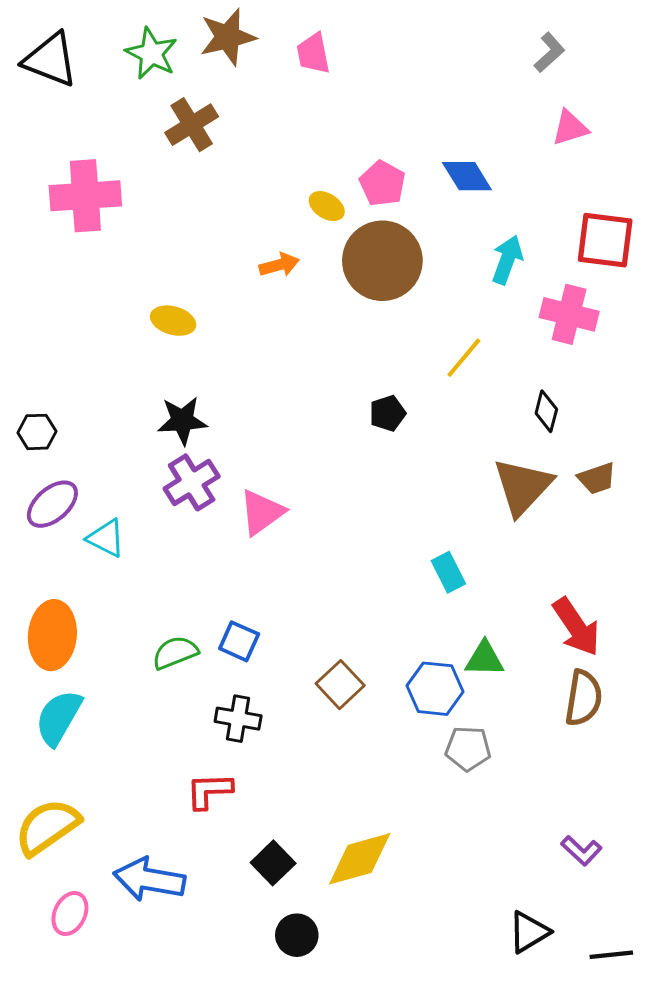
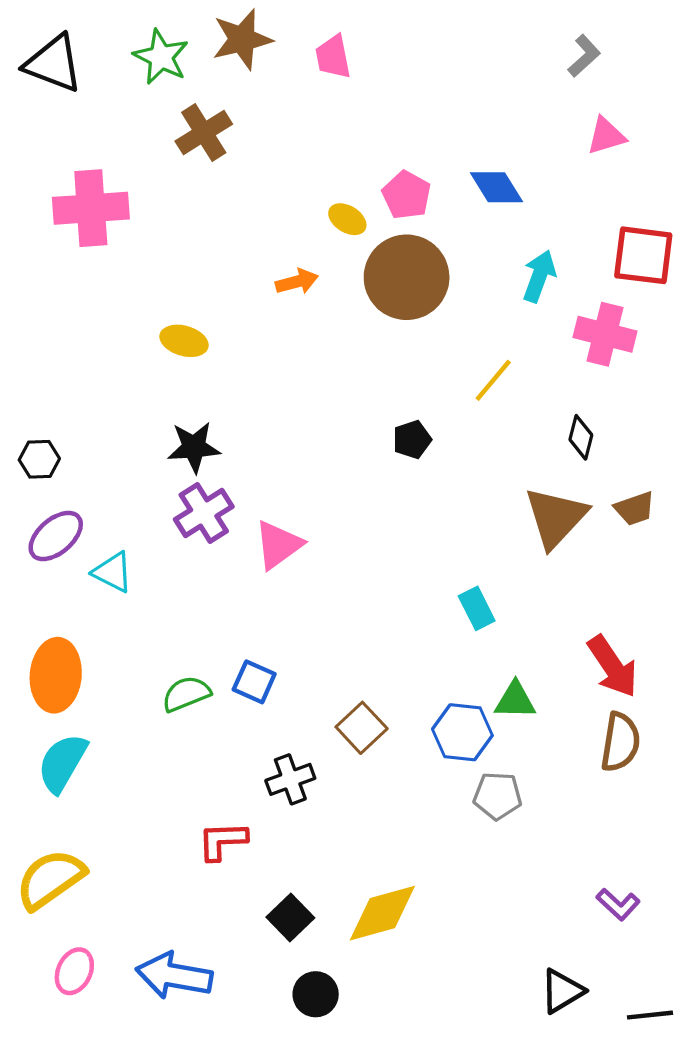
black cross: (238, 719) -> (290, 779), moved, turned -30
blue arrow: (149, 879) -> (174, 976), moved

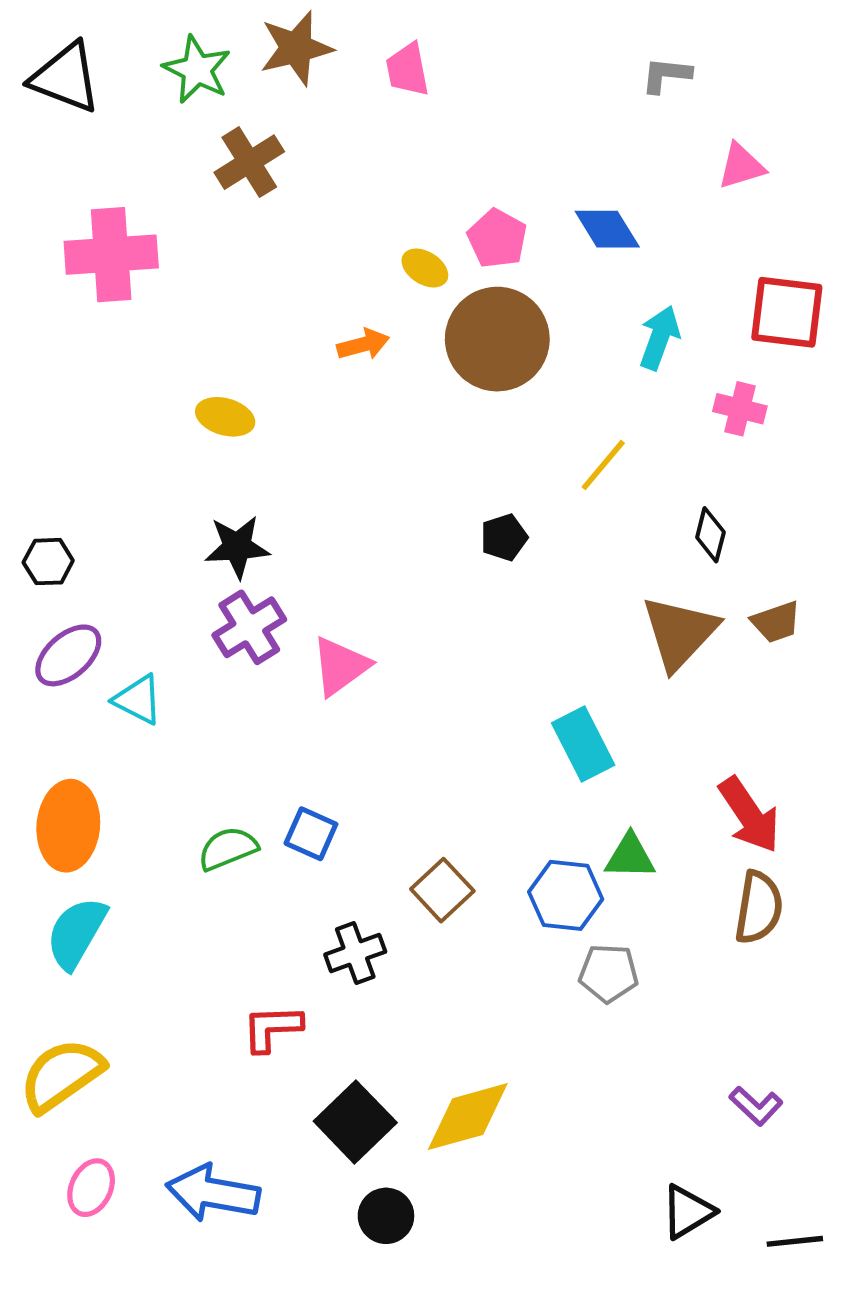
gray L-shape: (584, 56) -> (666, 75), moved, turned -132
pink cross: (605, 334) -> (740, 409), size x0.7
cyan rectangle: (477, 608) -> (583, 744), size x1.4
black square: (290, 918) -> (355, 1122), size x1.4

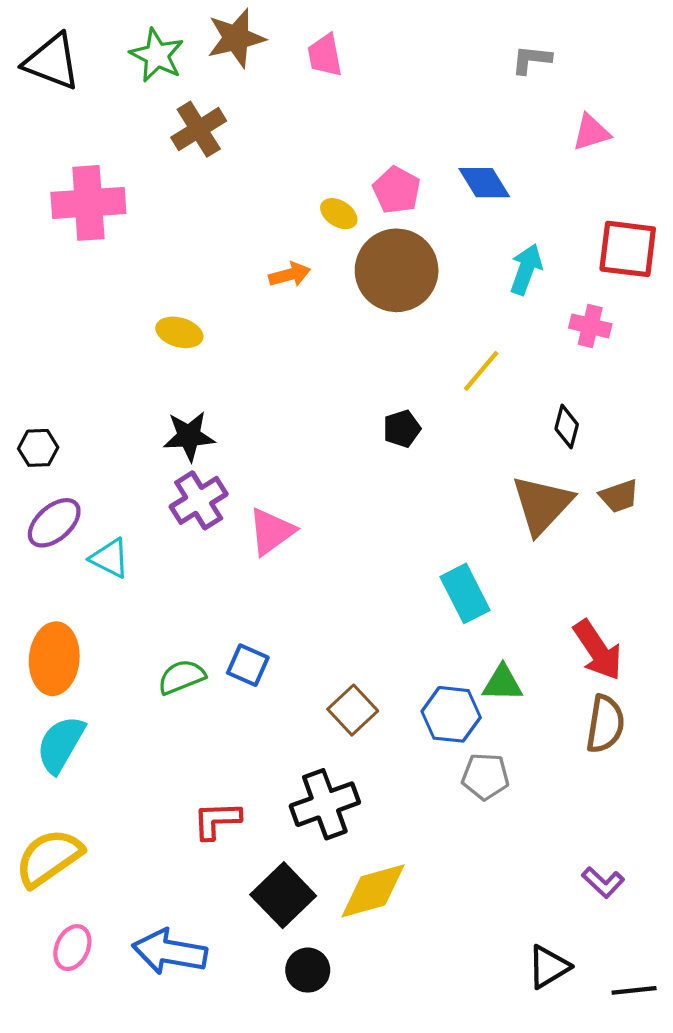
black cross: (355, 953) -> (325, 804), moved, size x1.4

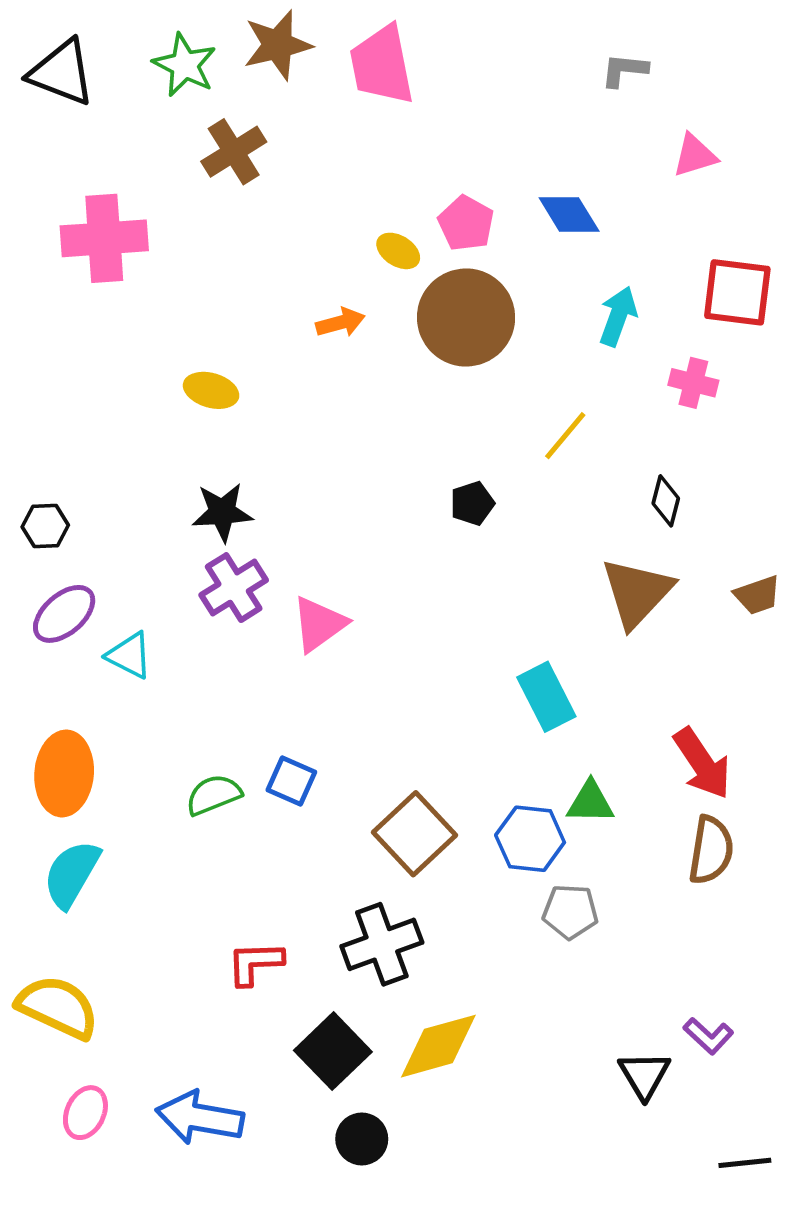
pink trapezoid: (325, 55) -> (382, 65), size x1.6
brown trapezoid: (619, 496) -> (757, 595), moved
brown square: (353, 710) -> (415, 834), size x1.4
yellow semicircle: (49, 858) -> (58, 1007), turned 60
black triangle: (548, 967) -> (644, 1075), moved, turned -30

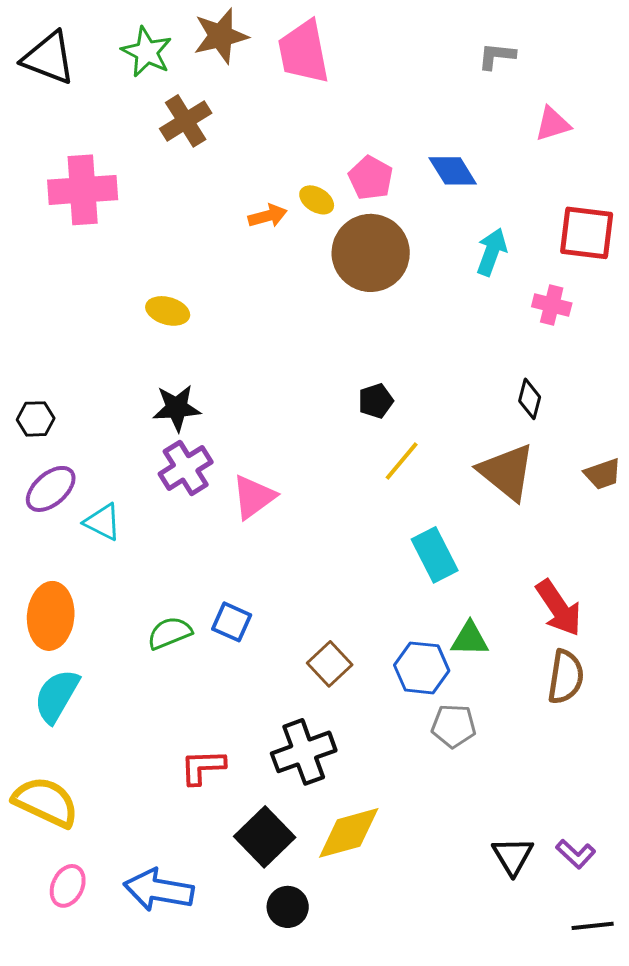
orange arrow: (340, 323) -> (268, 216), moved
yellow line: (565, 436) -> (402, 461), moved
brown triangle: (637, 593) -> (507, 472), turned -34
brown square: (415, 834) -> (330, 664), size x0.7
purple L-shape: (708, 1036) -> (576, 854), moved

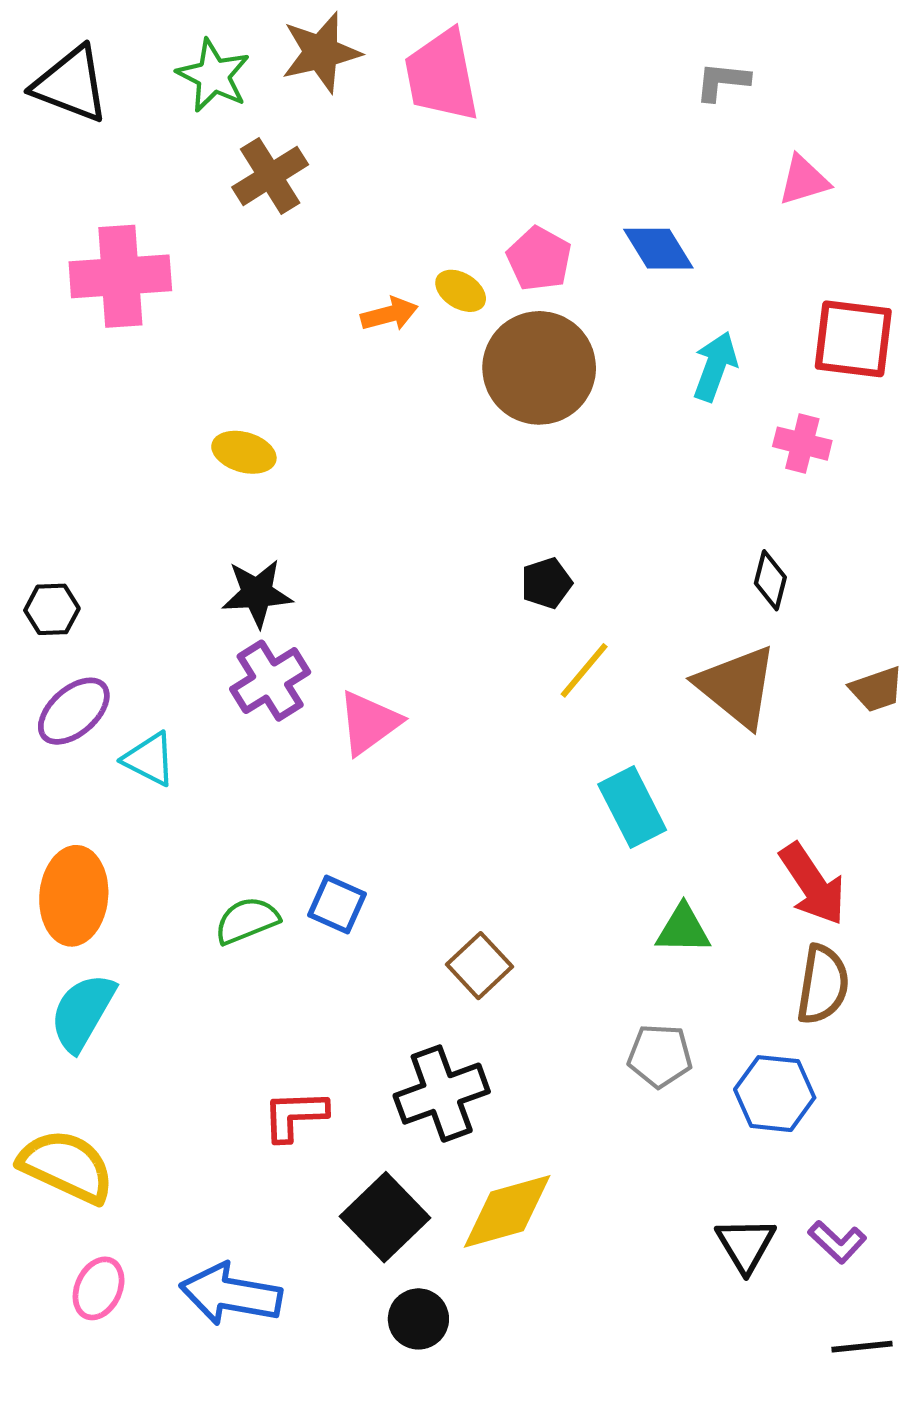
blue hexagon: (422, 668) -> (775, 1094), moved

